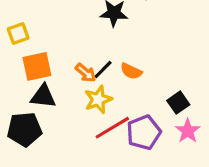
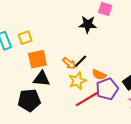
orange semicircle: (131, 71) -> (99, 75), moved
purple pentagon: (144, 132) -> (107, 89), moved

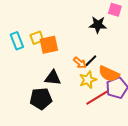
orange square: (37, 59) -> (49, 45), moved
orange semicircle: (99, 75) -> (109, 74), size x1.5

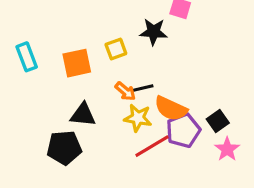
yellow square: (37, 38) -> (116, 49), moved
black line: (91, 61) -> (143, 88), turned 32
yellow star: (88, 80) -> (138, 118), turned 30

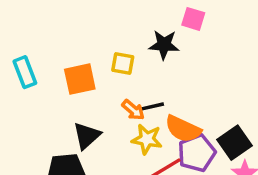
yellow square: (116, 49) -> (123, 64), turned 30
black triangle: (83, 115) -> (87, 136), turned -48
black square: (218, 121) -> (234, 143), size x1.4

